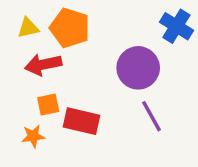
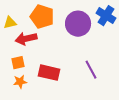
yellow triangle: (28, 28) -> (10, 23), moved
purple circle: (138, 68) -> (78, 24), moved
orange square: (48, 105) -> (18, 63), moved

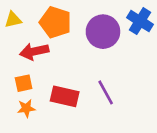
yellow triangle: (10, 23) -> (13, 20), moved
purple line: (91, 70) -> (106, 92), moved

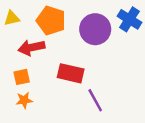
purple line: (106, 92) -> (95, 100), moved
red rectangle: (65, 96) -> (71, 73), moved

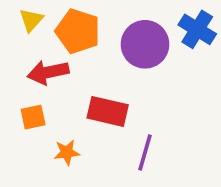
yellow triangle: (12, 18) -> (31, 20), moved, turned -35
orange star: (24, 100) -> (67, 152), moved
purple line: (95, 100) -> (145, 152), turned 45

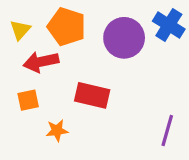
yellow triangle: (31, 20) -> (20, 30), moved
purple line: (145, 152) -> (167, 131), moved

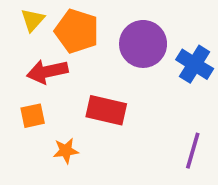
blue cross: (169, 25) -> (195, 64), moved
yellow triangle: (20, 30) -> (33, 20), moved

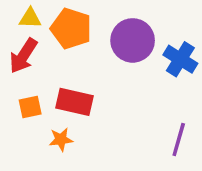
yellow triangle: (33, 20) -> (30, 18), turned 50
red arrow: (47, 72) -> (23, 56), moved, turned -45
red rectangle: (106, 110) -> (75, 102), moved

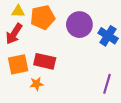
orange pentagon: (71, 29) -> (43, 17), turned -30
orange square: (30, 107) -> (18, 64), size x1.5

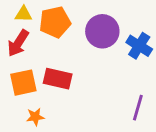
orange star: (36, 84) -> (35, 117), moved

